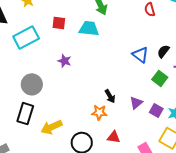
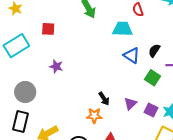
cyan trapezoid: (89, 29) -> (122, 29), moved

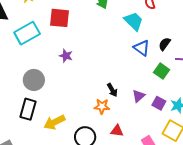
red square: (48, 29) -> (59, 18), size x1.5
cyan trapezoid: (122, 29) -> (134, 21), turned 40

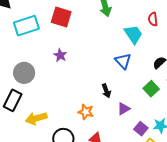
blue triangle: (142, 48) -> (123, 61), moved
black arrow: (112, 90) -> (106, 91), moved
purple square: (159, 103) -> (141, 129), moved

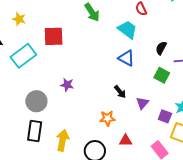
purple star: (60, 55) -> (67, 85), moved
yellow arrow: (36, 118) -> (63, 140), turned 135

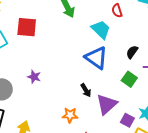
blue triangle: (126, 58) -> (96, 58), size x1.4
purple triangle: (142, 103) -> (107, 104), size x1.6

